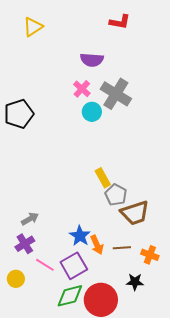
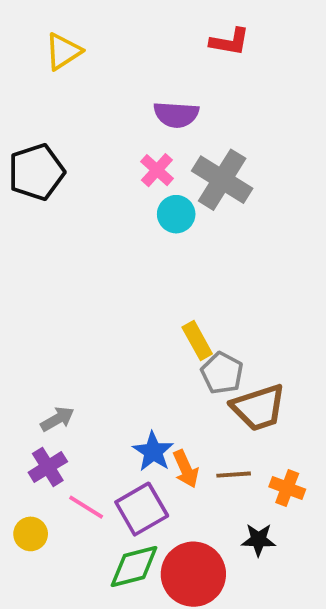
black pentagon: (19, 114) -> (36, 172), moved

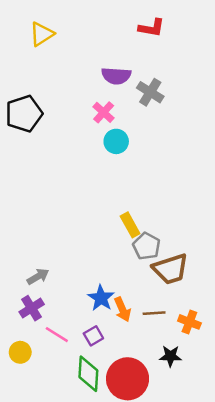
gray cross: (222, 180) -> (150, 92), moved, size x0.7
purple square: (142, 509) -> (93, 336), size x0.6
green diamond: (134, 567) -> (88, 374), turned -72

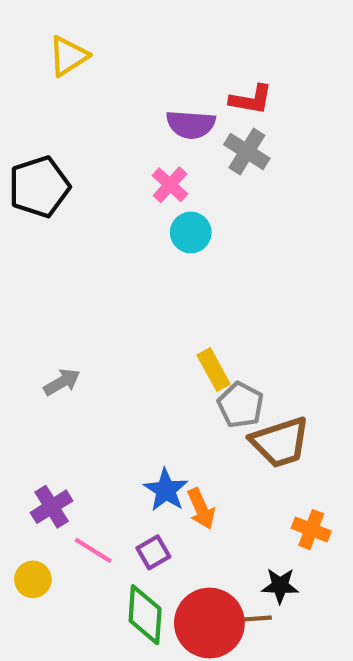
red L-shape: (152, 28) -> (251, 100), moved
gray arrow: (38, 277) -> (62, 382), moved
brown line: (154, 313) -> (253, 619), moved

